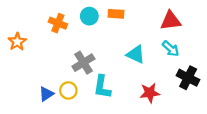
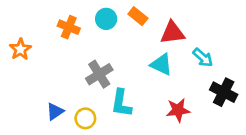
orange rectangle: (116, 14) -> (138, 16), turned 35
red triangle: (171, 21) -> (172, 33), moved
yellow circle: (68, 90) -> (85, 118), moved

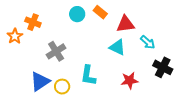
orange cross: (69, 27) -> (33, 22), moved
gray cross: (99, 74) -> (56, 51), moved
blue triangle: (55, 111) -> (40, 81), size x1.5

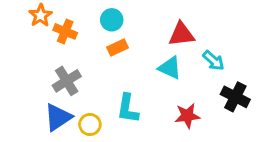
orange rectangle: (100, 12) -> (118, 47), moved, turned -64
orange cross: (33, 22) -> (65, 31), moved
orange star: (15, 36) -> (40, 15), moved
gray cross: (56, 51) -> (67, 81), moved

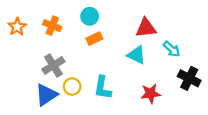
orange star: (40, 15) -> (17, 27), moved
yellow circle: (90, 124) -> (72, 87), moved

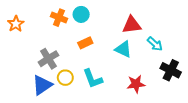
orange cross: (52, 26) -> (59, 18), moved
orange rectangle: (94, 39) -> (85, 43), moved
cyan L-shape: (103, 88) -> (93, 79), turned -30

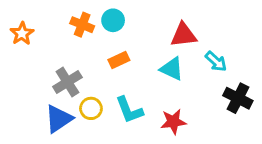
red star: (136, 84) -> (173, 122), moved

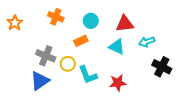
cyan circle: (113, 20) -> (91, 21), moved
cyan arrow: (216, 61) -> (147, 42), turned 119
gray cross: (67, 82) -> (46, 56), turned -36
yellow circle: (91, 108) -> (68, 64), moved

